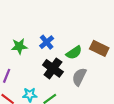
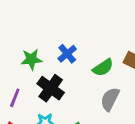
black cross: (53, 68) -> (51, 88), moved

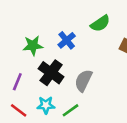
green semicircle: (103, 68) -> (100, 23), moved
gray semicircle: (110, 99) -> (83, 81), moved

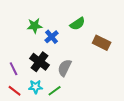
green star: (33, 46) -> (35, 26), moved
purple line: (17, 82) -> (14, 69), turned -48

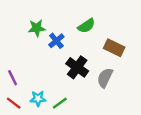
black cross: (40, 62) -> (77, 67), moved
gray semicircle: (65, 68) -> (105, 78), moved

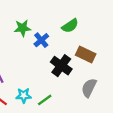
brown rectangle: (114, 48) -> (86, 55), moved
gray semicircle: (105, 78) -> (89, 88), moved

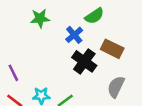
blue cross: (41, 40) -> (74, 35), moved

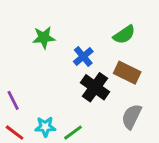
green semicircle: (94, 16) -> (124, 35), moved

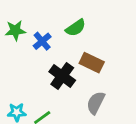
green semicircle: (124, 35) -> (76, 28), moved
blue cross: (83, 57) -> (42, 41), moved

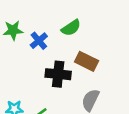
black cross: (62, 76) -> (58, 74), turned -30

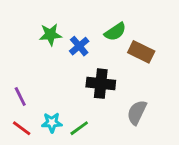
brown rectangle: (87, 61) -> (141, 52), moved

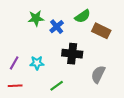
purple line: (20, 97) -> (14, 63), turned 56
cyan star: (52, 122) -> (37, 63), moved
red line: (22, 128) -> (15, 86), turned -40

